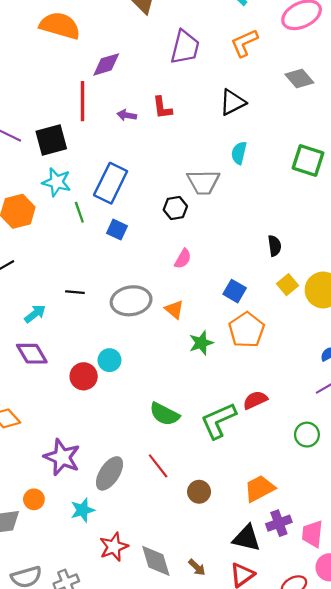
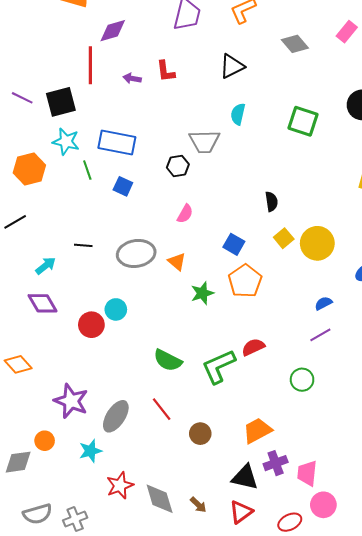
blue rectangle: (111, 183) -> (117, 143), turned 75

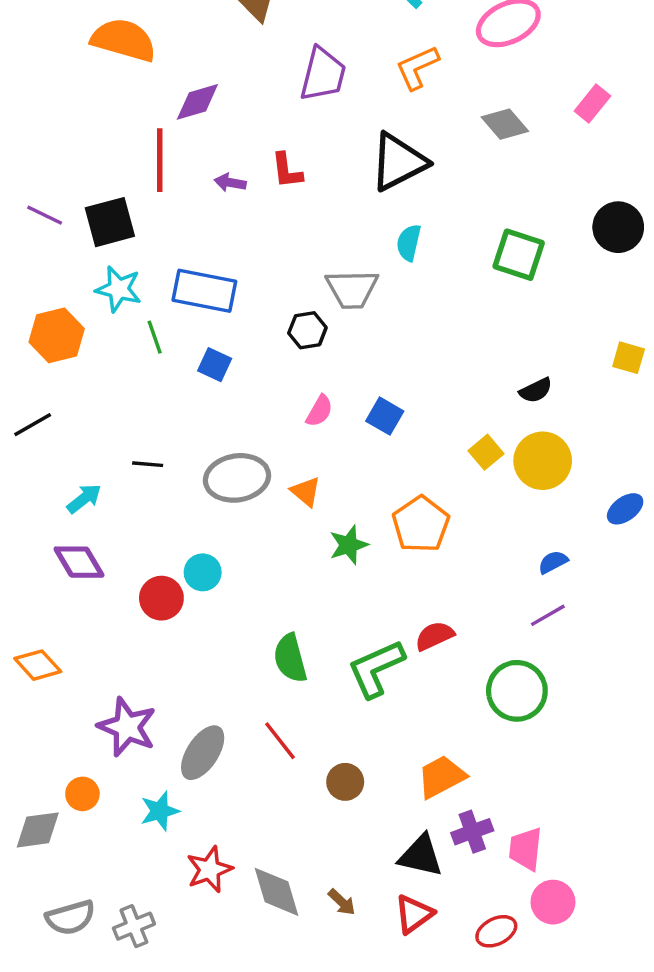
black triangle: (232, 66) -> (398, 162), size x1.4
black semicircle: (271, 202) -> (536, 390), moved, turned 72
blue square: (234, 244) -> (385, 416), moved
green semicircle: (168, 360) -> (290, 658), turned 48
green circle: (302, 380) -> (517, 691), size x1.5

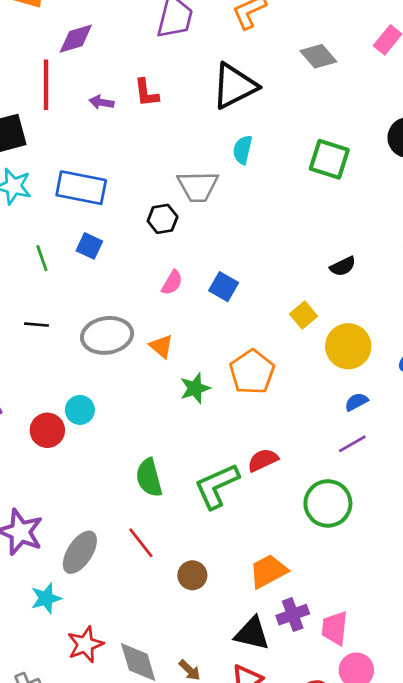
green line: (155, 337) -> (42, 258), moved
yellow circle: (543, 461) -> (348, 346), moved

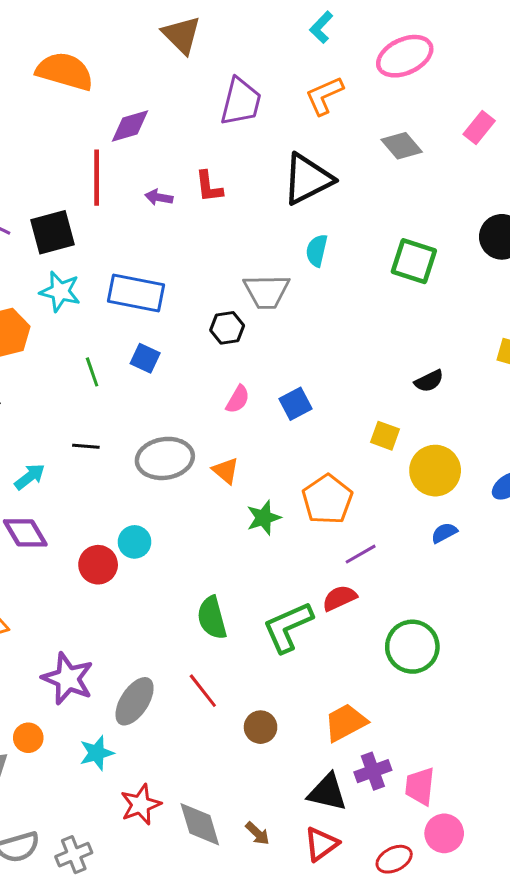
blue square: (224, 287) -> (295, 404), turned 32
yellow square: (304, 315) -> (385, 436), turned -30
purple line: (352, 444) -> (361, 554), moved

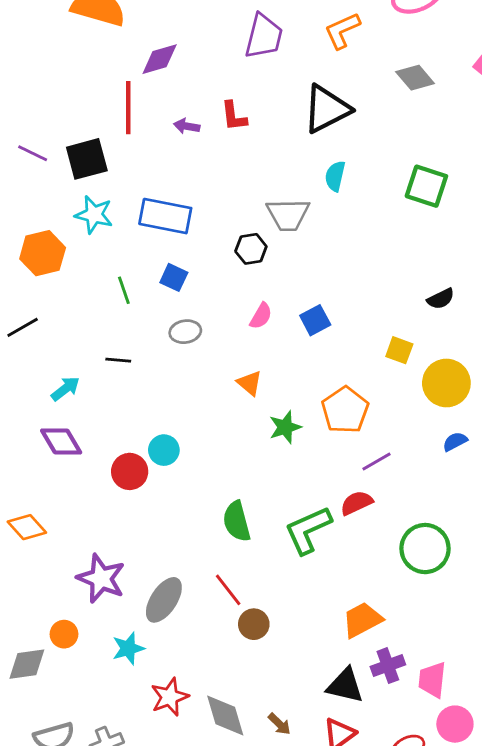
gray ellipse: (165, 458) -> (185, 332), moved, size x0.6
brown circle: (261, 727) -> (254, 624), moved

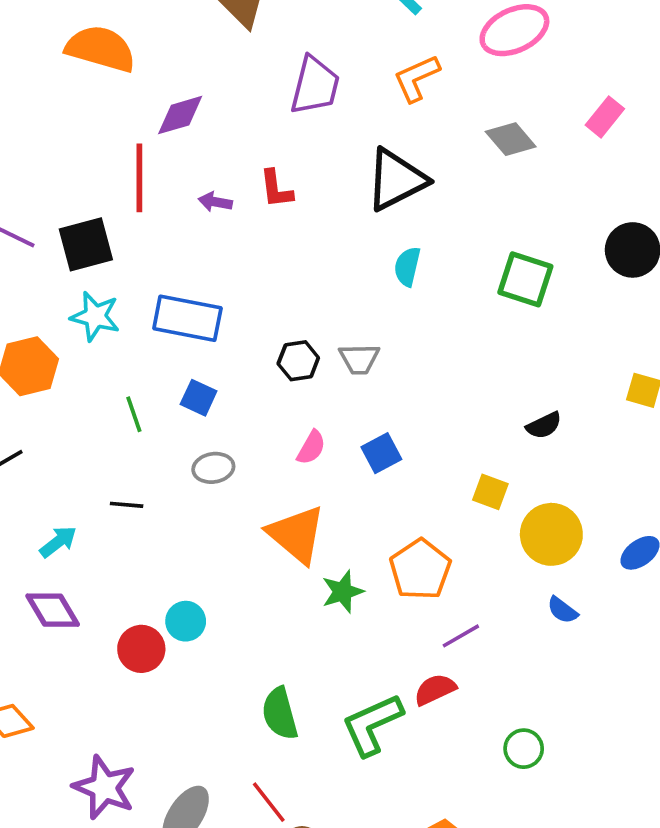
gray trapezoid: (288, 215) -> (359, 359), moved, size x0.7
orange triangle: (249, 383) -> (296, 534), size x1.8
blue semicircle: (455, 442) -> (562, 610), turned -115
green circle: (425, 549) -> (524, 749), size x0.6

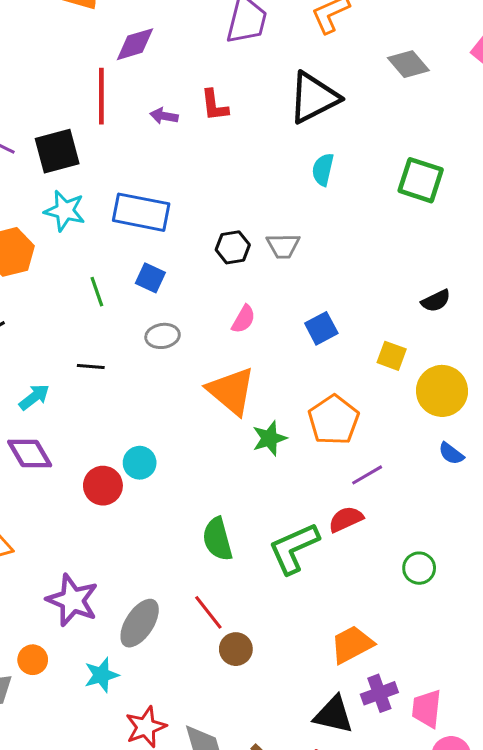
blue square: (381, 453) -> (321, 328), moved

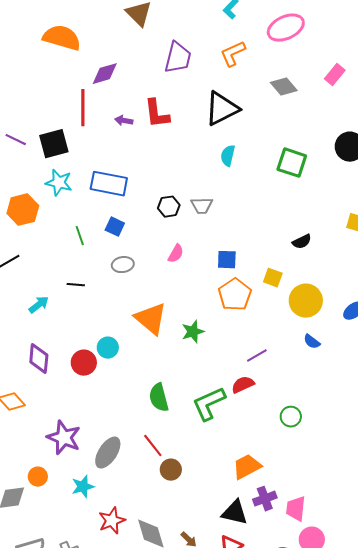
red L-shape: (214, 105) -> (157, 114), size x1.4
blue square: (321, 328) -> (227, 260), turned 30
orange triangle: (231, 391) -> (151, 319), moved
orange pentagon: (334, 420) -> (235, 295), moved
purple diamond: (30, 454) -> (39, 359), moved, turned 36

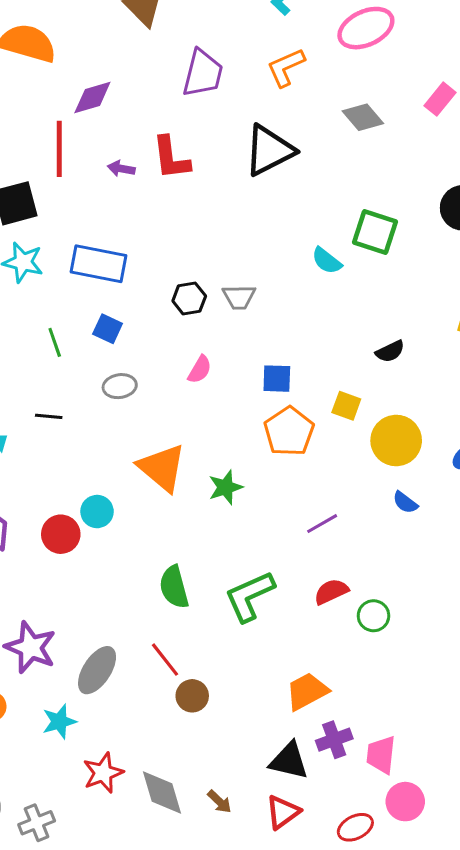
cyan semicircle: (228, 156) -> (327, 261), moved, turned -65
red semicircle: (243, 385) -> (331, 592), moved

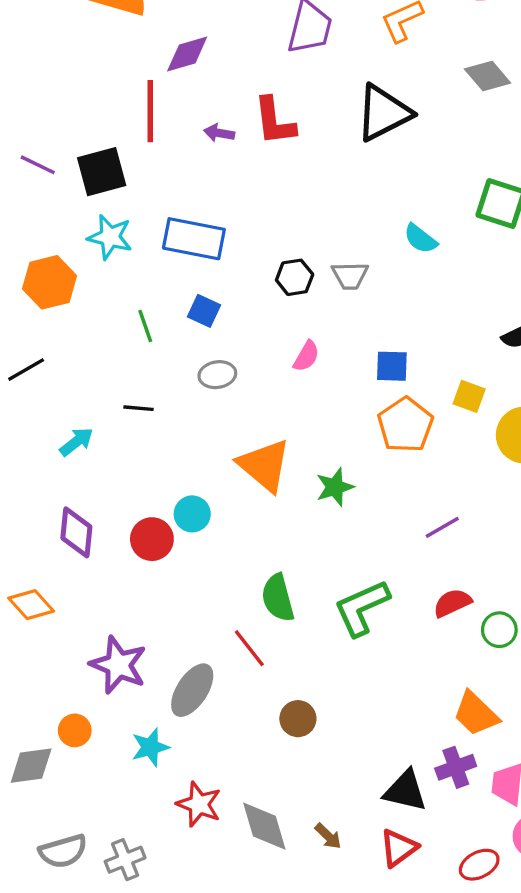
cyan semicircle: (327, 261) -> (420, 239), moved
red line: (165, 660) -> (249, 648), moved
orange trapezoid: (307, 691) -> (476, 714), moved, turned -108
red star: (103, 773) -> (199, 804), turned -30

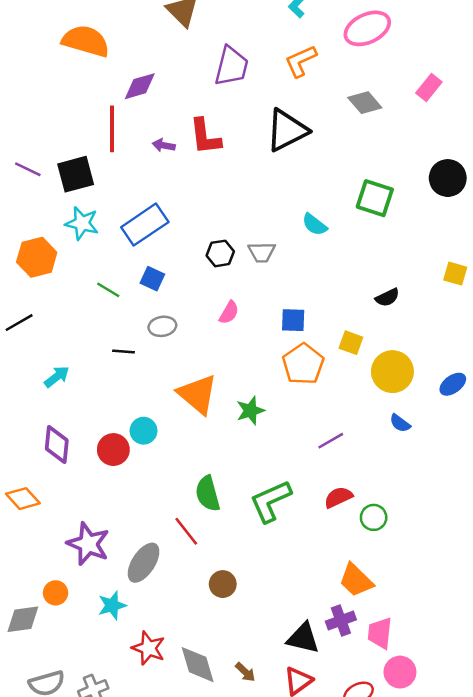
blue rectangle: (194, 239) -> (145, 225), turned -45
green line: (145, 326) -> (108, 290), turned -40
black line: (138, 408) -> (123, 351), moved

